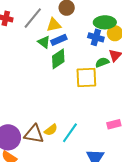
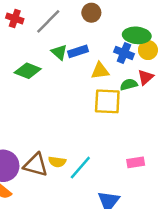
yellow triangle: (54, 25) -> (100, 71), moved
green diamond: (58, 59) -> (28, 71), moved, turned 50
yellow semicircle: (51, 130) -> (57, 162), turned 40

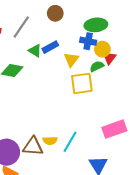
yellow circle: (148, 50) -> (102, 49), moved
yellow triangle: (100, 71) -> (71, 60), turned -35
pink rectangle: (136, 162) -> (114, 129), size x1.6

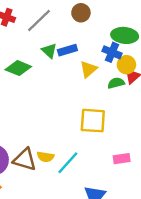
yellow square: (82, 83) -> (93, 121), moved
pink rectangle: (114, 129) -> (122, 159), size x0.6

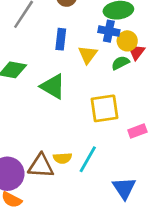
blue rectangle: (67, 50) -> (61, 39), turned -54
green triangle: (49, 51) -> (53, 86), moved, size x1.5
pink rectangle: (122, 159) -> (137, 131), moved

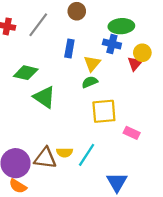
yellow circle: (127, 41) -> (142, 53), moved
green semicircle: (120, 63) -> (90, 82), moved
green triangle: (53, 86) -> (44, 97), moved
pink rectangle: (137, 131) -> (132, 133), turned 42

